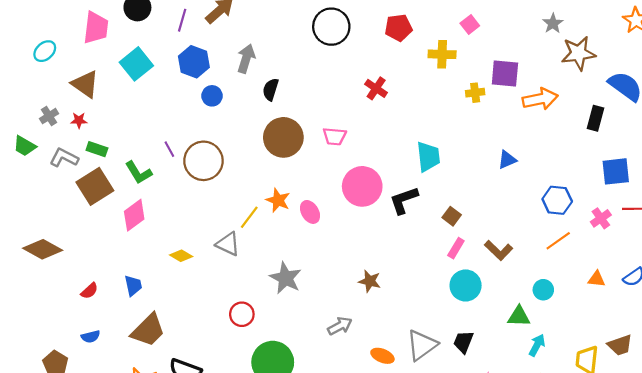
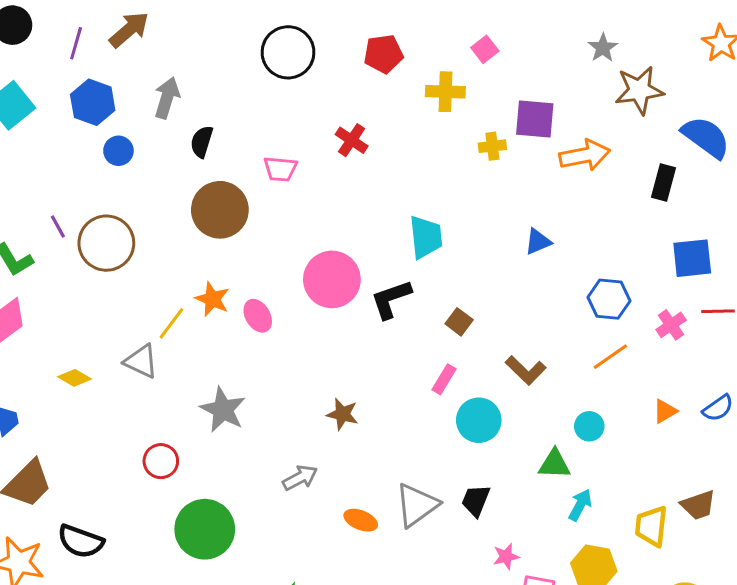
pink trapezoid: (335, 136) -> (280, 169), moved
pink rectangle: (456, 248) -> (444, 379), moved
orange triangle: (597, 279) -> (665, 411), turned -36

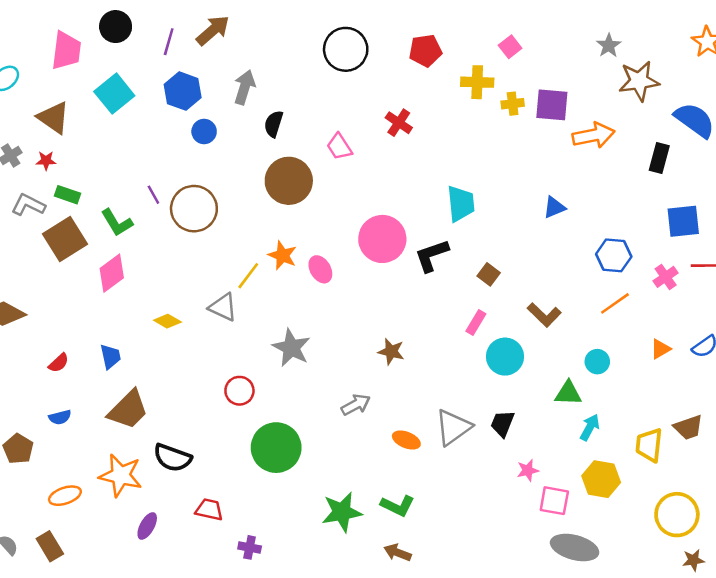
yellow cross: (492, 146) -> (513, 104), moved
pink trapezoid: (280, 169) -> (339, 147), turned 52

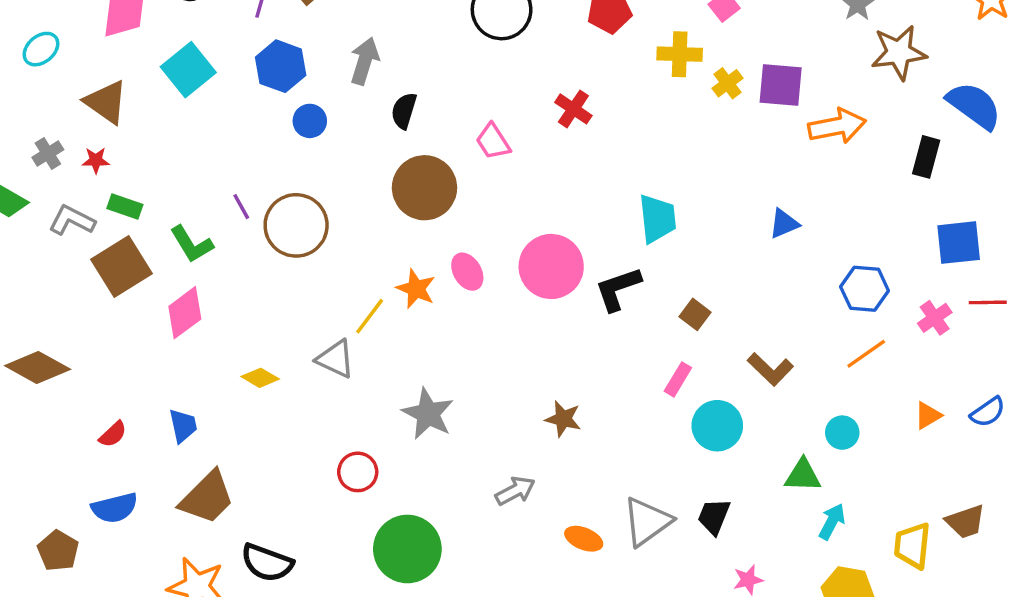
yellow cross: (513, 104) -> (728, 83), turned -30
pink ellipse: (320, 269) -> (467, 272), moved
blue semicircle: (60, 417) -> (115, 508), size x1.5

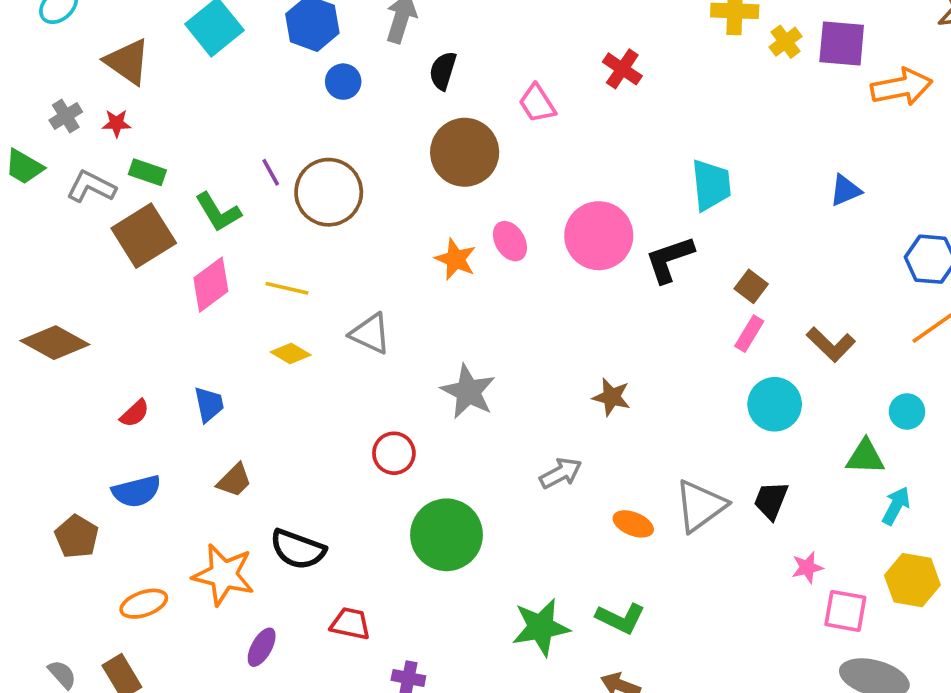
yellow line: (370, 316) -> (287, 288), moved, turned 66
pink rectangle: (678, 379) -> (749, 334), moved
brown trapezoid: (207, 498) -> (234, 480), size x0.6

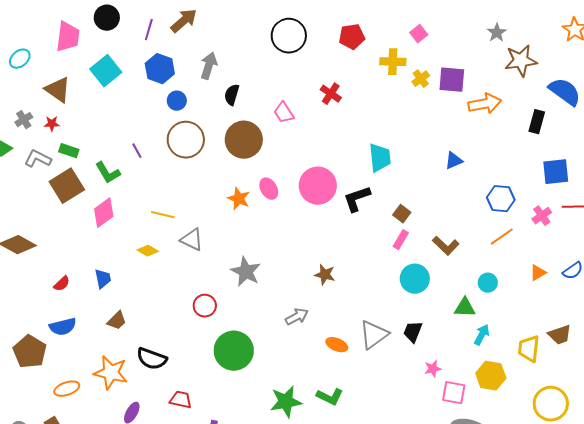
brown circle: (329, 192) -> (186, 140), moved
yellow line: (287, 288) -> (163, 215), moved
brown pentagon: (77, 537) -> (30, 352), size x1.4

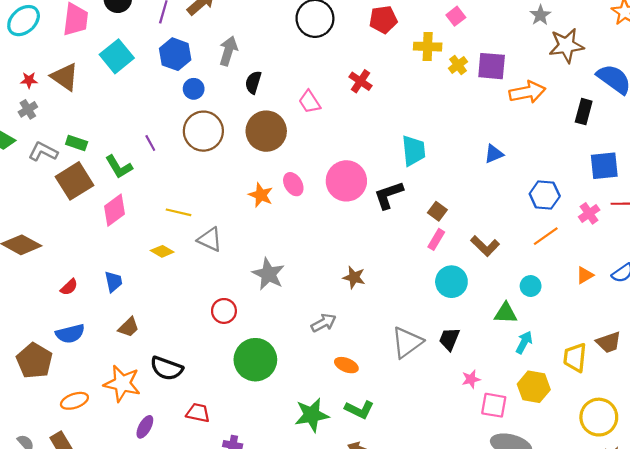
cyan ellipse: (20, 59) -> (24, 21), moved, size x1.4
red star: (52, 124) -> (29, 80), moved
orange ellipse: (337, 345) -> (346, 365), moved

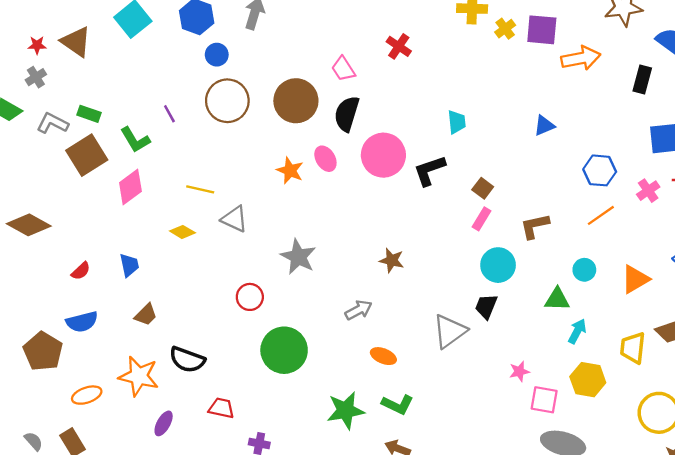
black semicircle: (253, 82) -> (347, 114), moved, size x1.4
cyan trapezoid: (414, 151) -> (457, 122), size x0.7
brown L-shape: (485, 246) -> (535, 226), turned 124
orange triangle: (585, 275) -> (635, 279), moved, size x1.5
black trapezoid: (449, 339) -> (486, 306), moved

